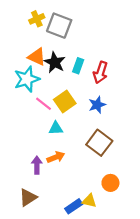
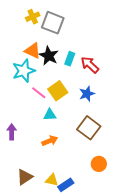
red arrow: (100, 72) -> (90, 65), turned 114
purple arrow: (37, 165) -> (12, 132), moved
yellow triangle: (89, 201) -> (52, 180), moved

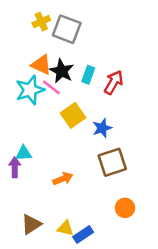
red arrow: (90, 65) -> (114, 82), turned 78
pink line: (39, 93) -> (51, 87), moved
blue star: (87, 94) -> (102, 128), moved
cyan triangle: (50, 115) -> (24, 153), moved
brown square: (89, 128) -> (112, 162), turned 35

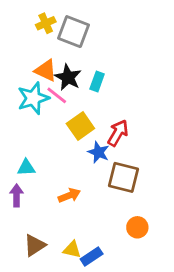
red arrow: (114, 82) -> (118, 133), moved
blue star: (102, 128) -> (98, 152), moved, turned -30
brown square: (112, 162) -> (123, 177), turned 32
purple arrow: (15, 167) -> (17, 195), moved

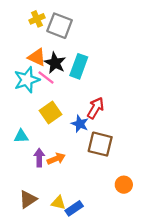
cyan rectangle: (97, 82) -> (79, 66), size x1.5
yellow square: (80, 126) -> (51, 113), moved
purple arrow: (17, 195) -> (39, 158), moved
orange circle: (137, 227) -> (124, 185), moved

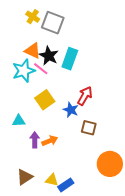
yellow cross: (37, 19) -> (33, 17), turned -32
brown square: (100, 144) -> (89, 128), size x0.7
orange circle: (124, 185) -> (110, 164), size x1.6

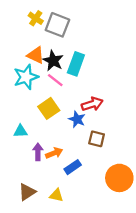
pink line: (41, 69) -> (55, 80), moved
red arrow: (85, 96) -> (92, 104), turned 42
blue rectangle: (66, 185) -> (73, 167), moved

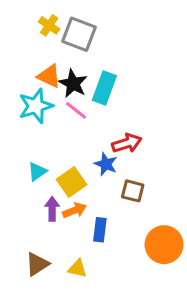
yellow square: (49, 108) -> (72, 182), moved
cyan triangle: (21, 131) -> (37, 172), moved, turned -32
blue rectangle: (73, 167) -> (100, 230), turned -49

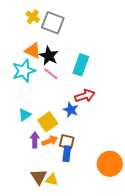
cyan rectangle: (104, 88) -> (81, 65), moved
brown square: (133, 191) -> (67, 142), moved
brown triangle: (37, 264) -> (39, 177), moved, turned -30

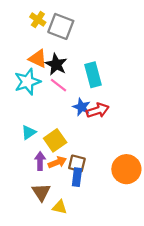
cyan rectangle: (81, 65) -> (93, 75), turned -35
blue star: (71, 110) -> (82, 107), moved
orange circle: (110, 164) -> (126, 169), moved
brown triangle: (39, 177) -> (41, 192), moved

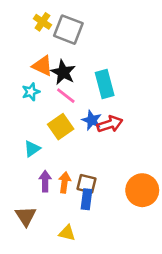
cyan star: (27, 82) -> (31, 92), size x0.6
yellow square: (55, 140) -> (61, 127), moved
orange arrow: (57, 162) -> (65, 182), turned -60
brown triangle: (41, 192) -> (26, 216), moved

